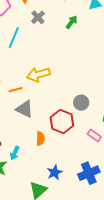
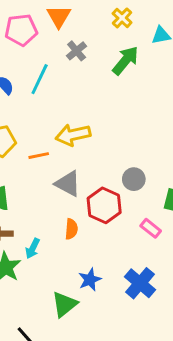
green arrow: (72, 22) -> (125, 60), size x1.5
gray triangle: (25, 109) -> (68, 184), moved
blue cross: (89, 173) -> (140, 283), turned -30

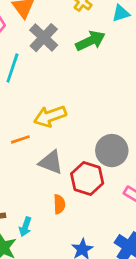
gray cross: (77, 51) -> (44, 38), size x1.5
green arrow: (125, 60) -> (90, 41), turned 32
gray circle: (134, 179) -> (112, 151), size x1.5

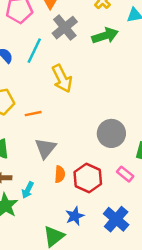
yellow arrow: (50, 116) -> (62, 79), moved, turned -104
gray triangle: (51, 162) -> (45, 148), moved, turned 40
red hexagon: (87, 178) -> (88, 178), moved

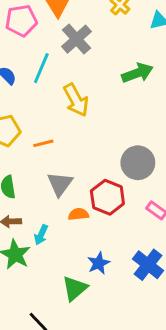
green arrow: (105, 36) -> (137, 73), moved
orange semicircle: (60, 174) -> (78, 214), turned -98
red hexagon: (88, 178) -> (107, 197), moved

